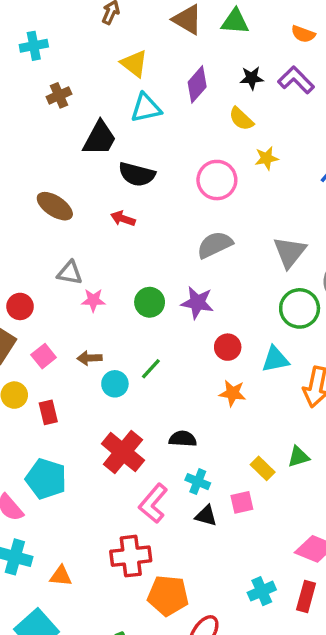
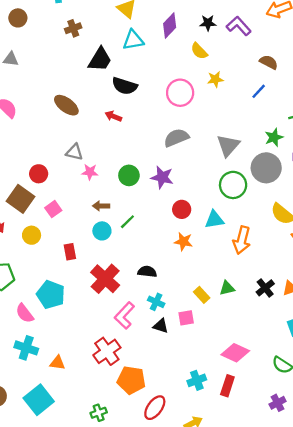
brown arrow: (90, 358) -> (101, 206), moved
red rectangle: (48, 412) -> (70, 252), moved
red cross: (131, 556) -> (107, 351), turned -32

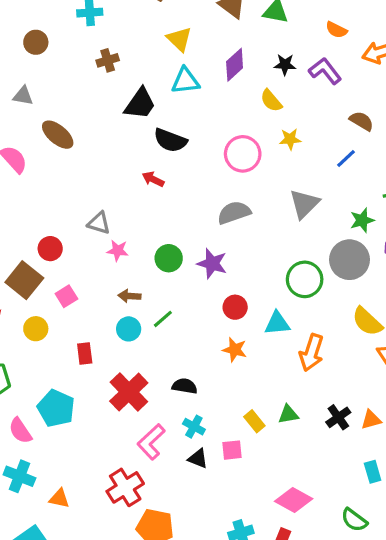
brown ellipse: (66, 105) -> (58, 135), moved
gray triangle: (228, 145) -> (304, 204), moved

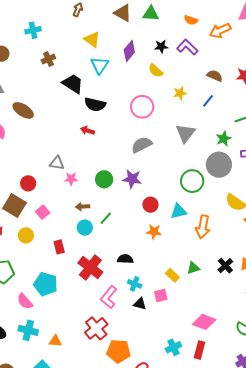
cyan triangle: (185, 81) -> (100, 65), turned -42
black trapezoid: (140, 104) -> (73, 84), turned -85
yellow star: (290, 139) -> (180, 93), moved

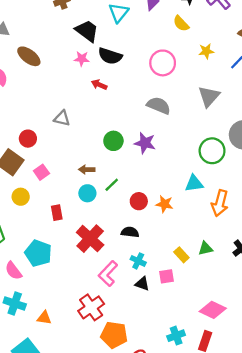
gray semicircle: (142, 145) -> (159, 106), turned 45
pink star: (71, 179) -> (82, 59), moved
red circle: (150, 205) -> (139, 201), moved

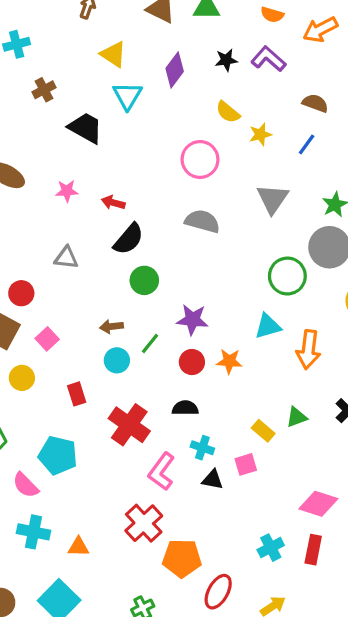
yellow semicircle: (181, 24) -> (228, 112), moved
black semicircle: (110, 56) -> (129, 239), moved, turned -60
pink star: (82, 59) -> (67, 191), moved
purple star: (145, 143) -> (192, 320), moved

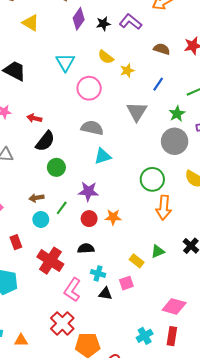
purple diamond: (175, 70) -> (79, 19), moved
cyan triangle: (127, 96) -> (65, 62), moved
blue line: (307, 144) -> (158, 84), moved
green circle: (287, 276) -> (152, 179), moved
cyan triangle: (268, 326) -> (103, 156), moved

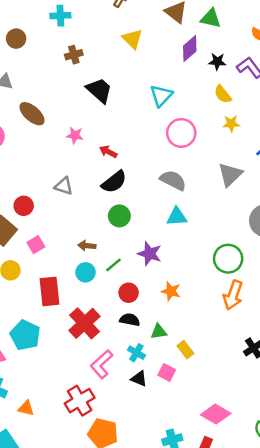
yellow semicircle: (106, 57) -> (223, 94), moved
red circle: (89, 219) -> (129, 293), moved
red rectangle: (16, 242) -> (50, 291), size x1.6
green triangle: (158, 251) -> (159, 332), moved
pink square: (126, 283) -> (167, 372), turned 32

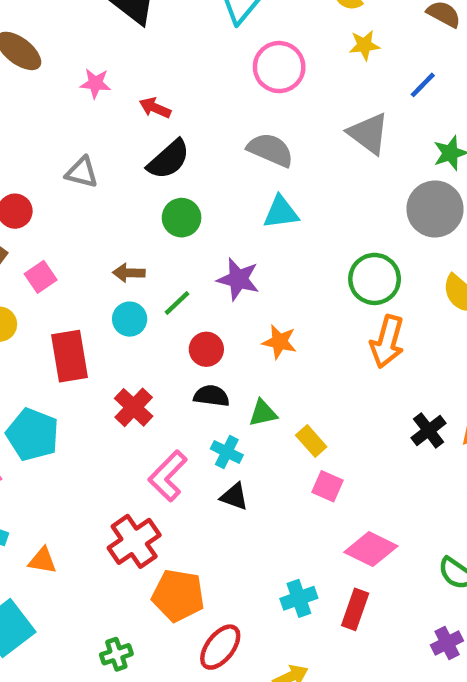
gray triangle: (230, 175) -> (368, 133), turned -36
red cross: (84, 323) -> (134, 407), size x0.7
pink square: (167, 372) -> (327, 486), moved

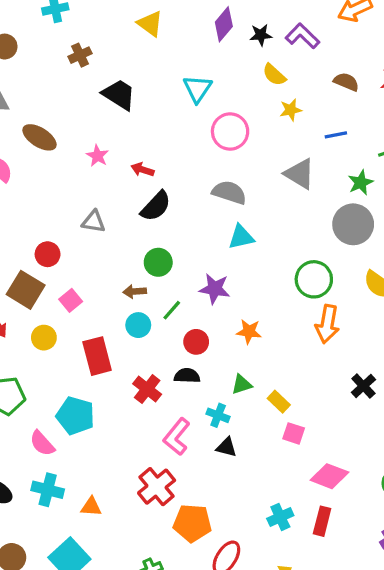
pink star: (95, 83) -> (97, 156), turned 30
blue line: (423, 85) -> (336, 135), turned 40
green circle: (182, 218) -> (158, 262), moved
black semicircle: (211, 396) -> (187, 376), moved

